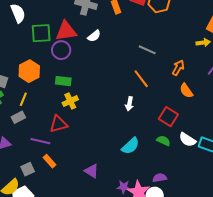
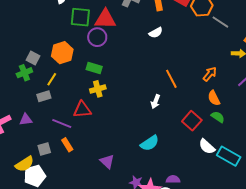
white semicircle: (94, 36) -> (156, 33), moved
gray line: (147, 50) -> (220, 22), moved
green semicircle: (163, 141) -> (218, 117), moved

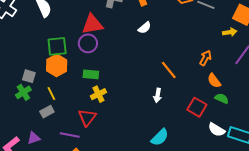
green square: (80, 17) -> (57, 46), moved
yellow line: (52, 79) -> (51, 94), turned -48
red triangle: (82, 110) -> (87, 117), turned -36

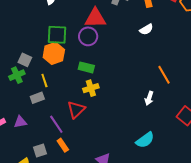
purple line: (70, 135) -> (56, 124), turned 36

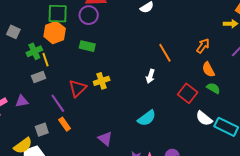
gray square: (25, 60) -> (13, 32), moved
green cross: (17, 75) -> (34, 51), moved
yellow cross: (91, 88) -> (102, 81), moved

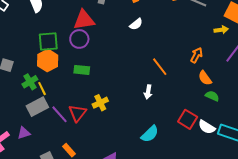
gray rectangle: (39, 77) -> (37, 107), size x1.5
red square: (188, 93) -> (188, 119), moved
purple line: (58, 103) -> (59, 114), moved

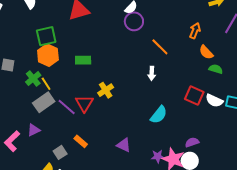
purple circle: (79, 39) -> (134, 21), moved

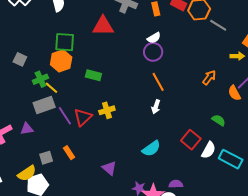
orange line: (160, 47) -> (158, 82), moved
orange semicircle: (206, 52) -> (234, 93), moved
yellow line: (46, 84) -> (51, 88), turned -32
white semicircle: (214, 101) -> (209, 150), turned -102

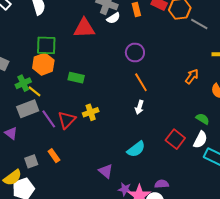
white semicircle: (154, 38) -> (113, 18), moved
purple triangle: (27, 129) -> (11, 133), turned 48
white semicircle: (209, 150) -> (200, 140), moved
purple triangle: (109, 168) -> (106, 171), moved

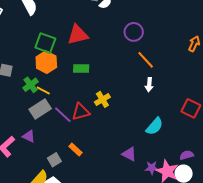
red triangle: (84, 28) -> (78, 35), moved
green square: (46, 45) -> (45, 43), turned 30
red triangle: (67, 120) -> (81, 112), turned 42

